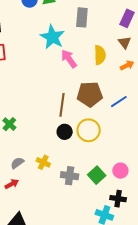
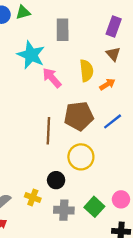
orange arrow: (127, 65) -> (107, 84), moved
black circle: (65, 132) -> (56, 180), moved

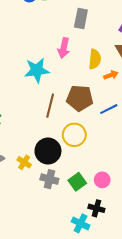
cyan star: (31, 55) -> (37, 70), moved, turned 30
pink arrow: (52, 78) -> (64, 48), moved, turned -138
black circle: (56, 180) -> (48, 151), size x1.6

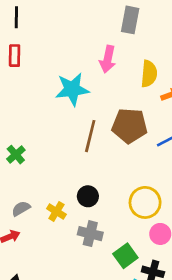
yellow circle: (74, 135) -> (145, 202), moved
black circle: (48, 151) -> (88, 196), size x0.6
green square: (77, 182) -> (125, 256), moved

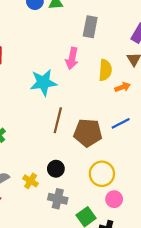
brown pentagon: (130, 126) -> (88, 133), moved

